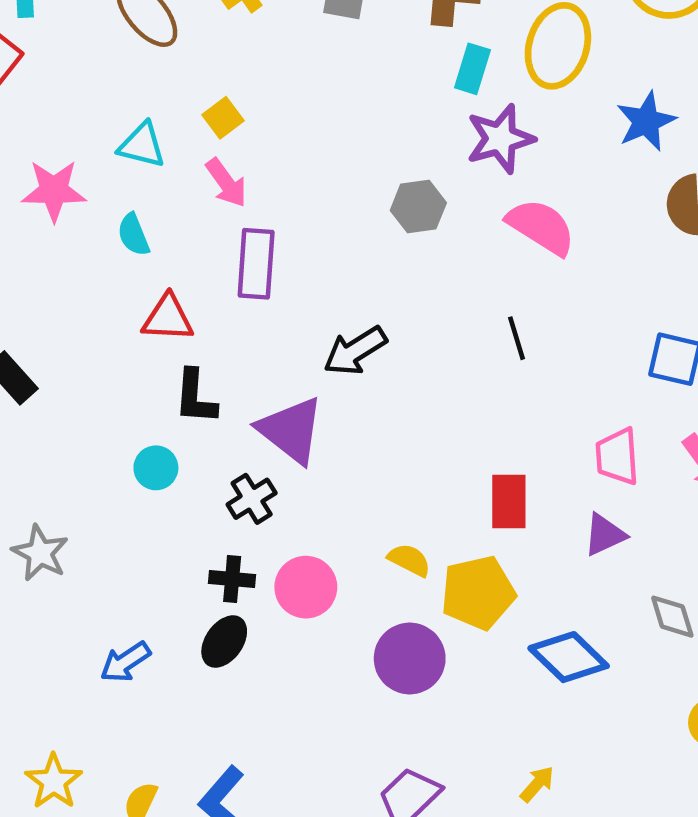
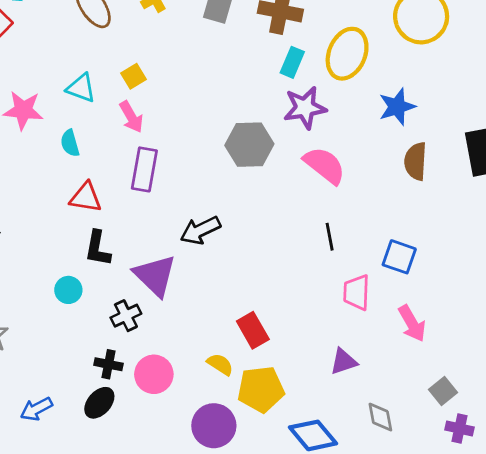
gray hexagon: (418, 207) -> (249, 145), size x1.4
black line: (517, 338) -> (330, 237), moved
pink trapezoid: (617, 457) -> (357, 292), moved
red rectangle: (509, 501) -> (253, 330), moved, turned -36

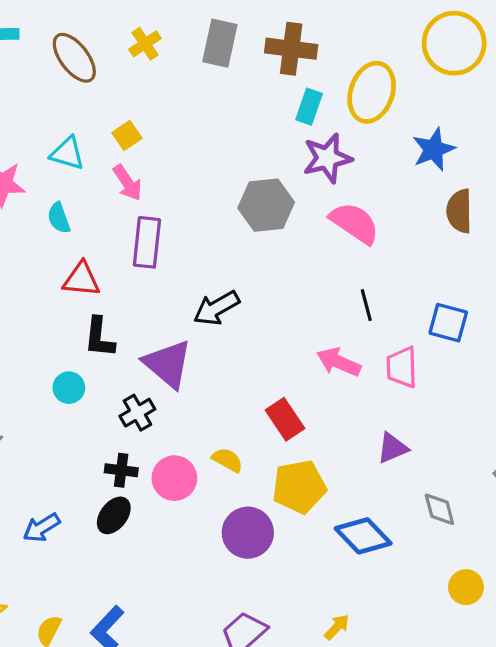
pink arrow: (412, 323) -> (339, 362), moved, turned 147
yellow semicircle: (220, 364) -> (227, 460), moved

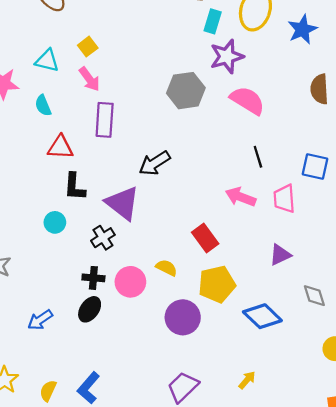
blue star: (434, 149) -> (302, 29), moved

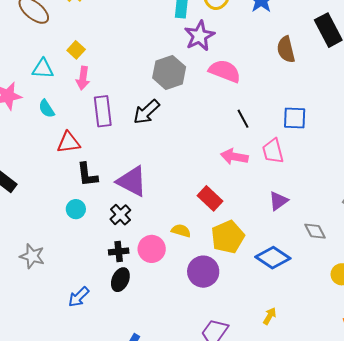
pink arrow: (89, 79) -> (83, 78), turned 55
black arrow: (155, 163) -> (146, 112), moved

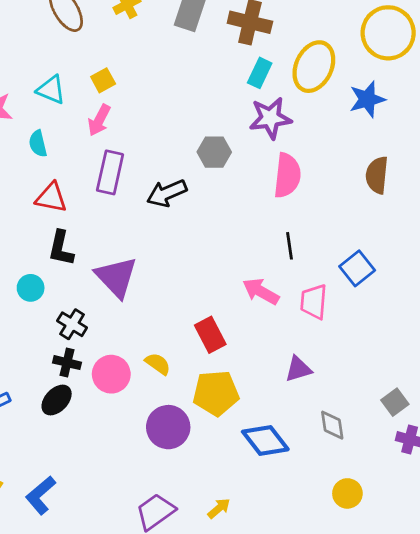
pink semicircle: (225, 71) -> (287, 175), turned 56
gray hexagon: (169, 72) -> (214, 152), size x0.7
blue square: (295, 118) -> (357, 268), turned 30
black cross: (120, 215) -> (72, 324), moved, turned -35
yellow arrow: (270, 316) -> (219, 508), moved

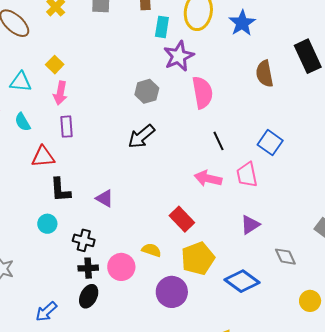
purple rectangle: (110, 172) -> (67, 127), moved, size x0.7
black arrow: (167, 193) -> (141, 136), moved
purple triangle: (116, 277) -> (105, 198), size x0.6

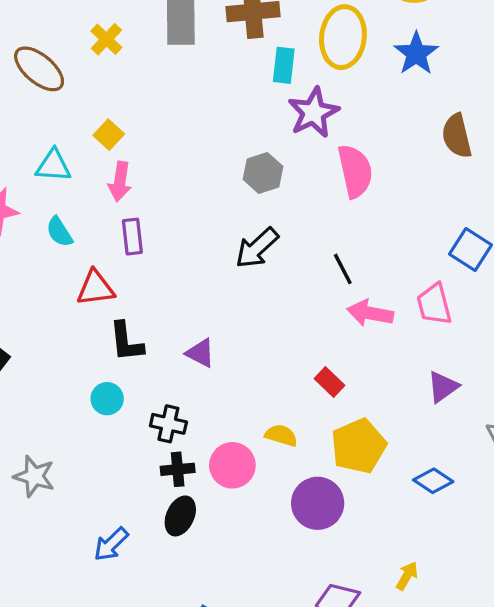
black line: (219, 141) -> (343, 269), moved
red rectangle: (182, 219) -> (329, 382), size x0.7
blue diamond: (242, 281) -> (433, 481), size x0.7

